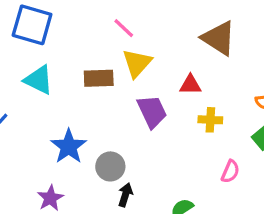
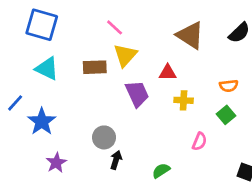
blue star: (69, 146) -> (42, 122), moved

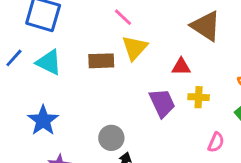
purple trapezoid: (137, 94) -> (162, 103), moved
blue line: (15, 103) -> (14, 58), moved

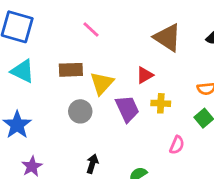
yellow triangle: (135, 48) -> (102, 83), moved
red triangle: (181, 67) -> (145, 75), turned -30
gray circle: (111, 138) -> (80, 111), moved

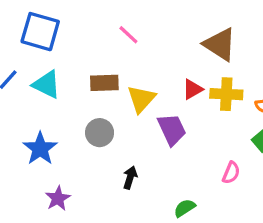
yellow cross: (161, 103) -> (226, 94), moved, size x1.4
gray circle: (80, 111) -> (100, 133), moved
black arrow: (92, 164) -> (130, 178), moved

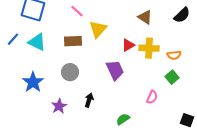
pink line: (128, 35) -> (77, 11), moved
brown triangle: (220, 44) -> (145, 17), size x0.7
yellow triangle: (141, 99) -> (98, 29), moved
purple star: (58, 198) -> (59, 106), moved

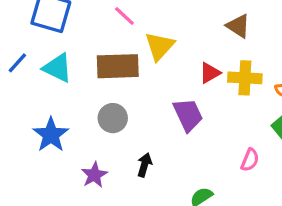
brown rectangle: (73, 41) -> (118, 66), size x1.4

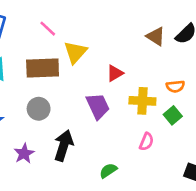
brown triangle: (238, 26) -> (156, 36), moved
yellow cross: (245, 78) -> (142, 101), moved
black arrow: (145, 165) -> (64, 146), size x1.6

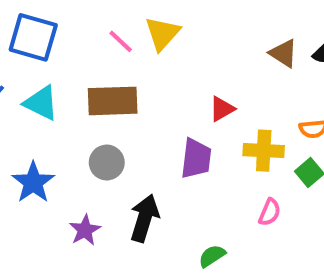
yellow triangle: (75, 52) -> (162, 33), moved
purple trapezoid: (98, 106) -> (196, 159), turned 32

